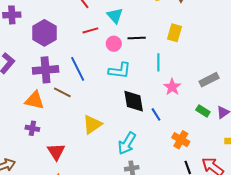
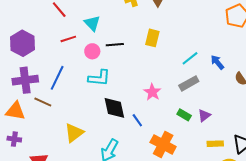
cyan line: (158, 62) -> (190, 58), moved, turned 54
blue line: (78, 69) -> (57, 78), turned 55
orange cross: (181, 140) -> (163, 144), size x1.4

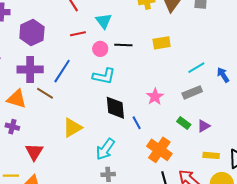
yellow rectangle: (152, 38) -> (162, 43), turned 60

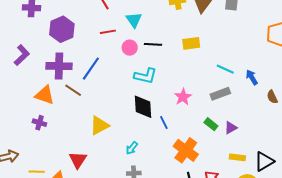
cyan line: (196, 68) -> (225, 69), turned 54
cyan L-shape: (104, 76) -> (145, 76), moved
cyan arrow: (105, 149) -> (132, 148), size x0.6
red triangle: (34, 152) -> (78, 160), moved

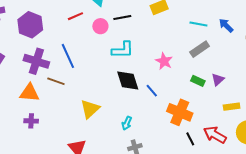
purple cross: (59, 66) -> (36, 61), turned 30
blue line: (91, 69) -> (68, 56), turned -45

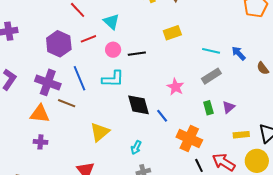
black line: (122, 17) -> (137, 54), moved
purple hexagon: (30, 25) -> (59, 44), moved
cyan L-shape: (123, 50) -> (113, 79), moved
green rectangle: (198, 81) -> (208, 108), turned 48

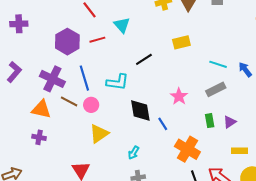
pink circle: (113, 50) -> (91, 105), moved
black line: (137, 54) -> (144, 59), turned -30

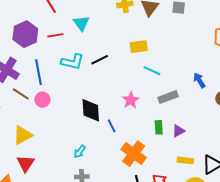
cyan line: (218, 64) -> (152, 71), moved
cyan L-shape: (118, 82) -> (72, 62), moved
yellow triangle: (99, 134) -> (23, 135), moved

